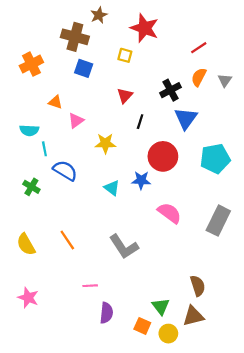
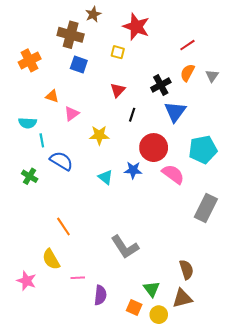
pink semicircle: (169, 213) -> (173, 174), moved
yellow semicircle: (26, 244) -> (51, 259), moved
gray L-shape: (124, 247) -> (125, 247), moved
pink line: (90, 286) -> (78, 278), moved

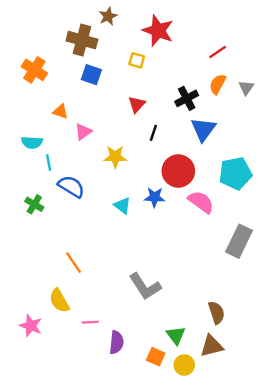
orange cross: (30, 60) -> (34, 70), turned -30

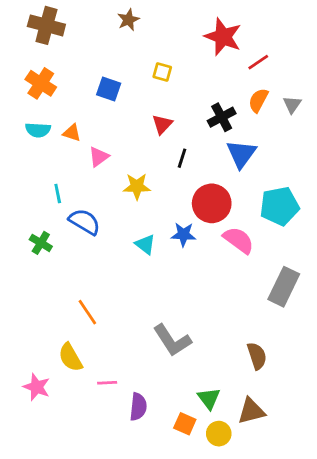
red star: (158, 31) -> (223, 37), moved
brown cross: (82, 40) -> (46, 25), moved
cyan semicircle: (32, 142) -> (38, 130), moved
brown semicircle: (216, 313) -> (257, 356), moved

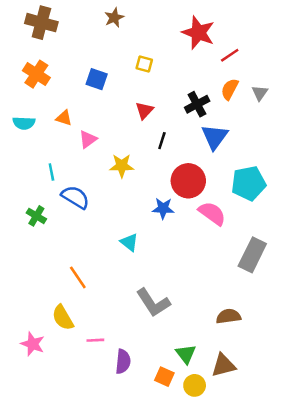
cyan semicircle: (38, 130) -> (24, 123), moved
cyan triangle: (145, 244) -> (129, 242), moved
brown semicircle: (257, 356) -> (228, 316), turned -80

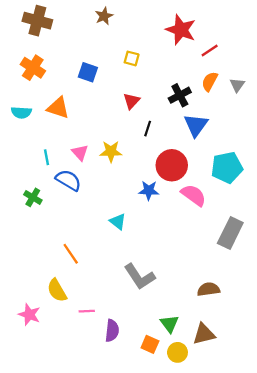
orange triangle: (64, 118) -> (58, 108), size x1.5
pink triangle: (88, 139) -> (80, 153), moved, turned -36

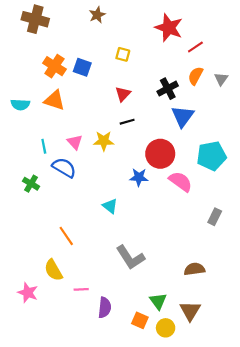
orange cross: (33, 68) -> (54, 66), moved
black line: (148, 129) -> (127, 122), moved, turned 56
gray rectangle: (230, 233) -> (215, 217), size x0.6
brown triangle: (204, 334) -> (190, 311), turned -45

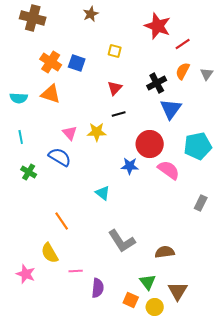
cyan line: (44, 146) -> (21, 137), moved
brown semicircle: (194, 269) -> (165, 252), moved

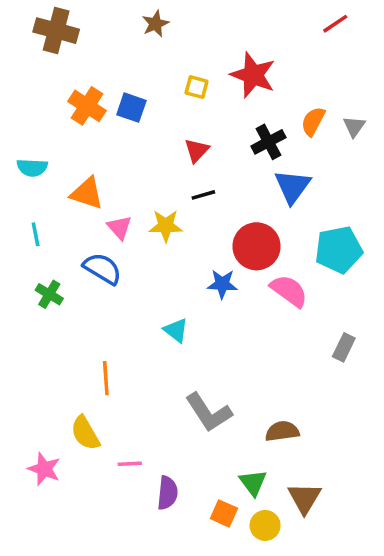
red star: (158, 26) -> (253, 75), moved
red line: (183, 44) -> (335, 24), moved
orange triangle: (51, 94) -> (87, 193), moved
orange line: (62, 221) -> (106, 378), turned 30

